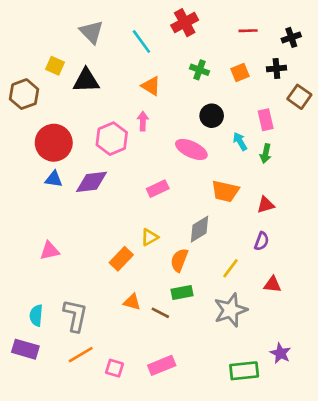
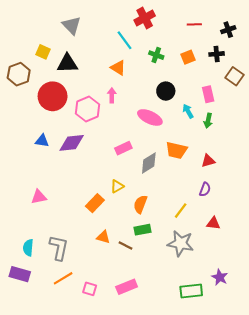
cyan line: (141, 41) -> (124, 40), moved
red circle: (54, 143) -> (53, 96), moved
gray diamond: (199, 229) -> (149, 163), moved
gray star: (231, 310) -> (181, 243), turned 30

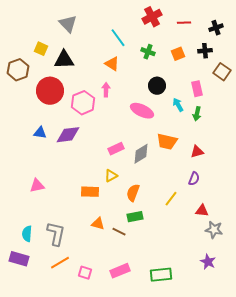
red cross: (145, 18) -> (152, 17), moved
pink rectangle: (123, 148) -> (116, 149), moved
orange rectangle: (95, 203) -> (90, 192), turned 48
gray star: (181, 243) -> (214, 230), moved, size x0.7
green rectangle: (191, 291) -> (161, 275), moved

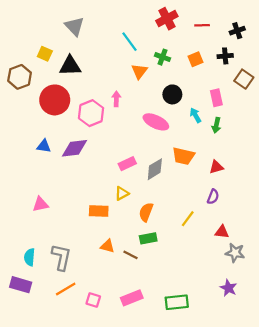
orange triangle: (112, 64) -> (139, 71), moved, turned 35

